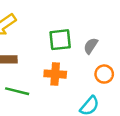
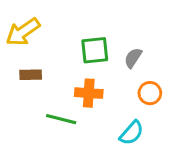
green line: (17, 91) -> (61, 119), moved

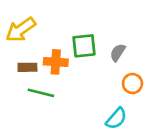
orange cross: (89, 93) -> (56, 62), moved
green line: (61, 119) -> (41, 93), moved

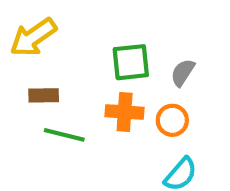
orange cross: (56, 62) -> (125, 112), moved
orange circle: (132, 83) -> (172, 120), moved

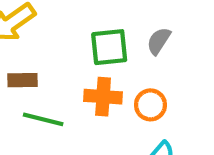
gray semicircle: (183, 73) -> (159, 41), moved

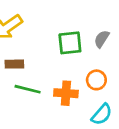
orange cross: (103, 97) -> (66, 93), moved

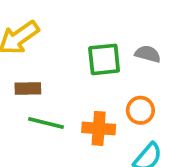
gray semicircle: (102, 39) -> (148, 54), turned 72

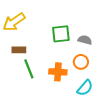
gray semicircle: (148, 54) -> (85, 40), moved
green line: (46, 123) -> (29, 69), turned 54

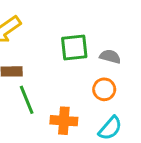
orange cross: (58, 72) -> (64, 121), moved

